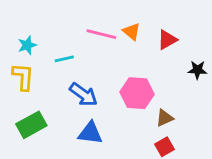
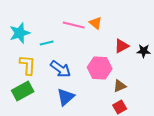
red triangle: (167, 40) -> (122, 46), moved
cyan star: (27, 45) -> (20, 33), size x1.5
yellow L-shape: (23, 77) -> (28, 65), moved
blue triangle: (90, 133) -> (66, 97), turned -48

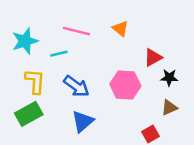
pink line: (74, 25) -> (76, 31), moved
black star: (144, 51) -> (169, 77), moved
brown triangle: (120, 86) -> (169, 108), moved

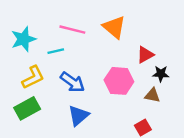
orange triangle: (120, 29) -> (114, 27), size x1.5
yellow L-shape: (35, 81) -> (33, 77), turned 60
brown triangle: (169, 108) -> (152, 95), moved, turned 35

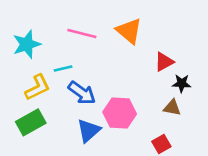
cyan line: (56, 51) -> (63, 69), moved
pink hexagon: (119, 81) -> (120, 113), moved

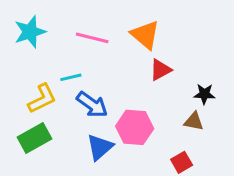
cyan star: (27, 44) -> (30, 32), moved
red triangle: (164, 62) -> (160, 70), moved

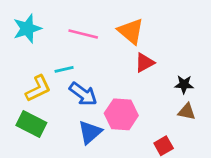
brown triangle: (194, 121) -> (187, 112), moved
green rectangle: (34, 138) -> (31, 124), turned 56

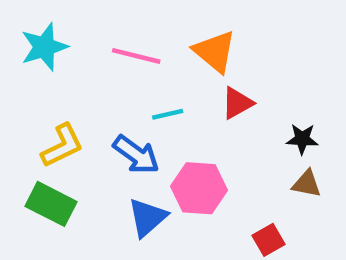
cyan line: (64, 69) -> (168, 114), moved

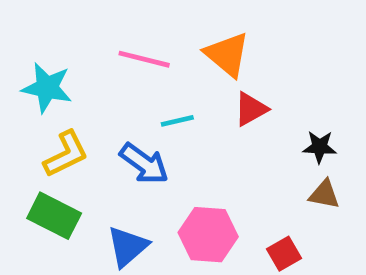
cyan star: (44, 47) -> (47, 88), moved, turned 30
pink hexagon: (199, 188) -> (208, 235), moved
blue triangle: (147, 217) -> (128, 246), moved

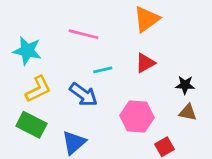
orange triangle: (227, 54) -> (147, 19), moved, turned 44
pink hexagon: (208, 235) -> (137, 117), moved

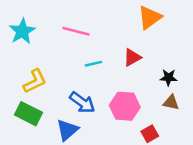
orange triangle: (147, 19) -> (150, 17), moved
cyan star: (27, 51) -> (22, 31), moved, turned 30
blue arrow: (84, 95) -> (82, 102), moved

